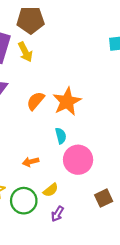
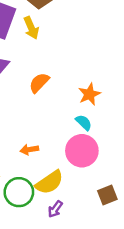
orange star: (67, 102) -> (89, 94), moved, size x0.7
cyan semicircle: (61, 136) -> (84, 123), moved, turned -35
yellow semicircle: (51, 190) -> (49, 182), size x1.6

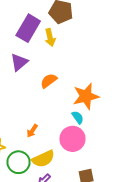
orange star: (89, 94) -> (86, 96), size x1.5
orange arrow: (29, 150) -> (32, 131), turned -56

